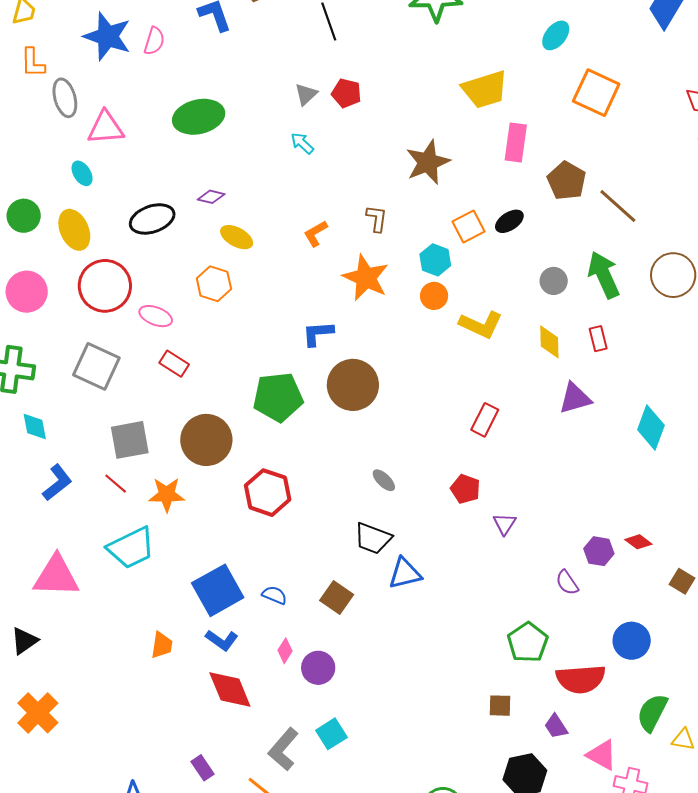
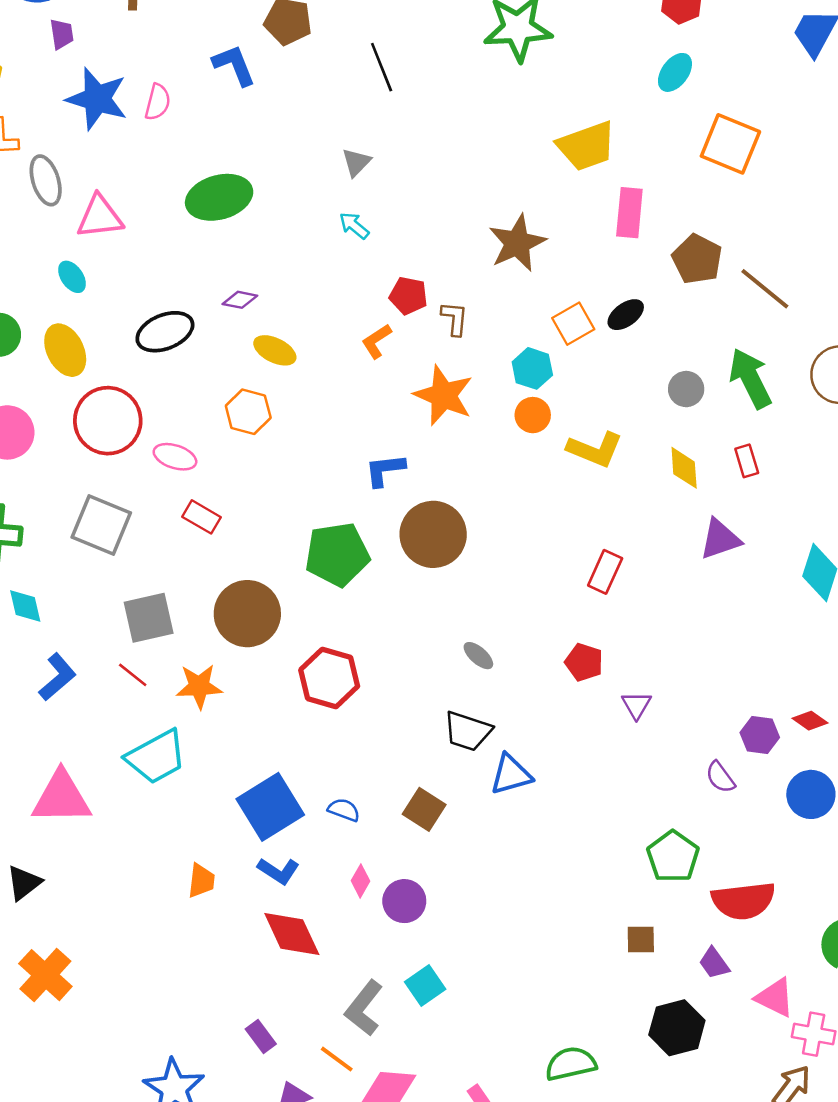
red pentagon: (346, 93) -> (408, 296), moved
blue circle: (632, 641) -> (811, 794), moved

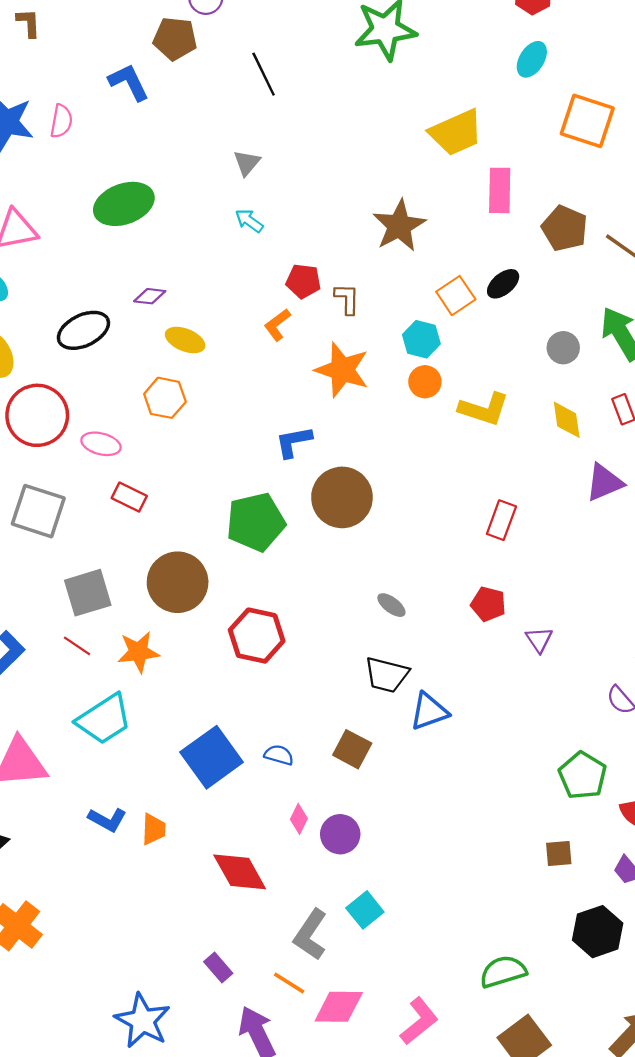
blue L-shape: (278, 871) -> (107, 820), moved

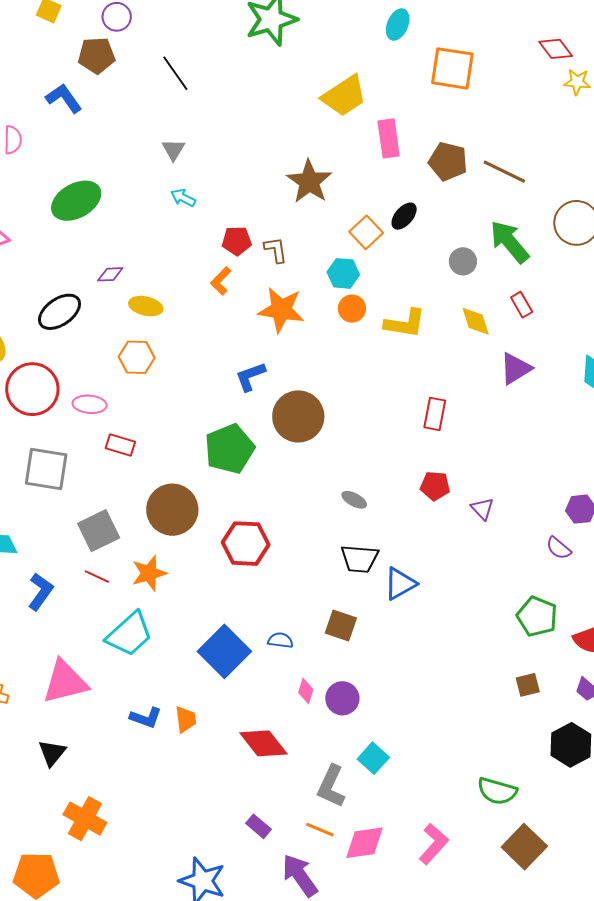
green semicircle: (503, 972) -> (497, 791), turned -138

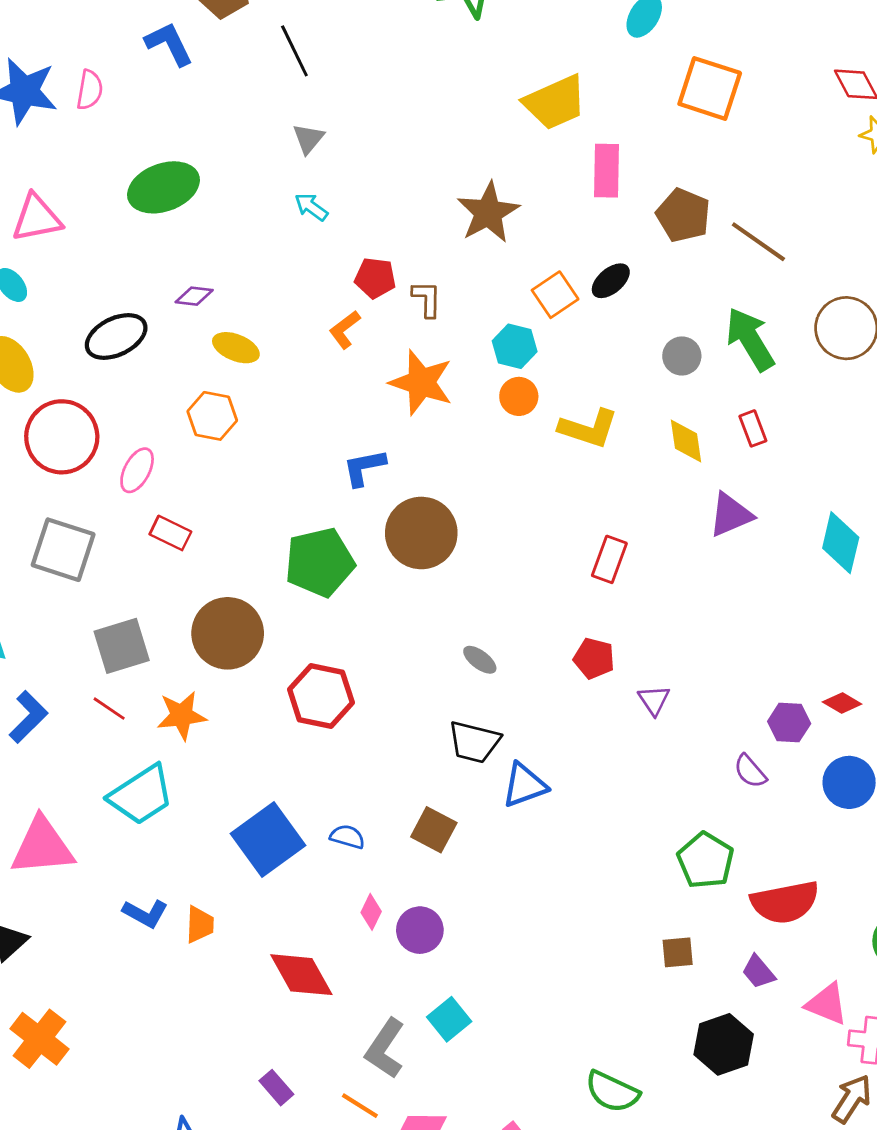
black line: (175, 73) -> (294, 51), moved
pink ellipse: (90, 404) -> (137, 470), turned -76

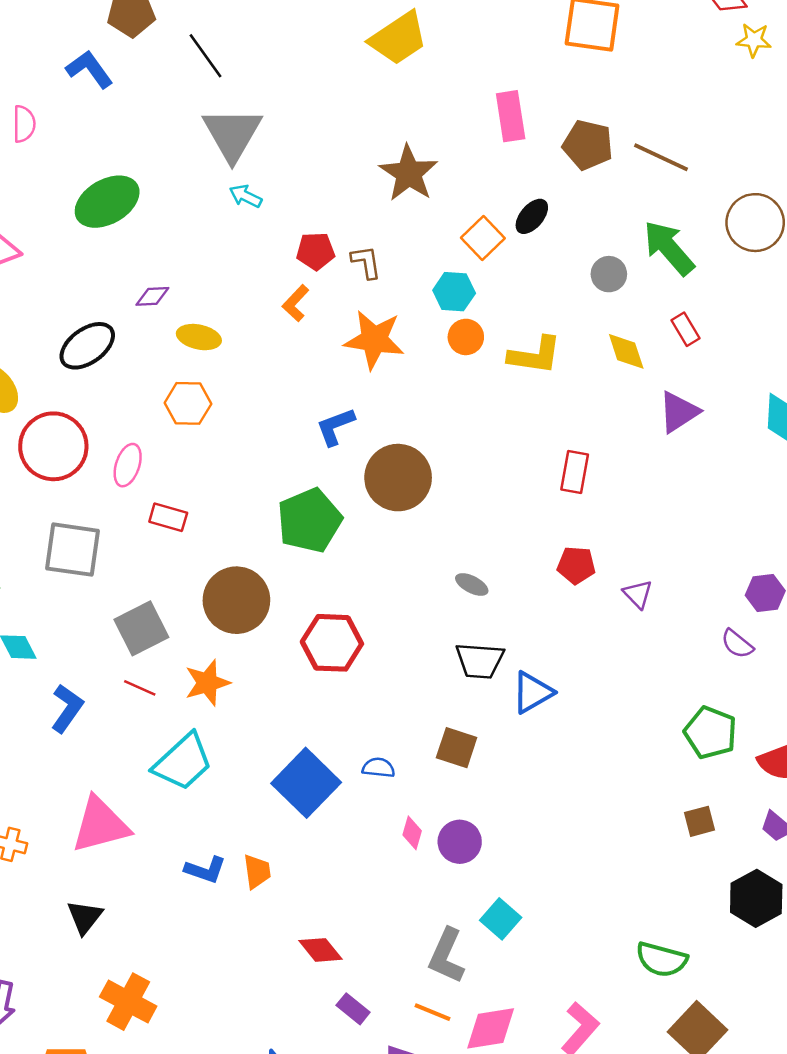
yellow trapezoid: (555, 102) -> (398, 38), moved
gray triangle: (308, 139) -> (232, 134), size x2.0
red diamond: (301, 975) -> (321, 950), moved, size x0.7

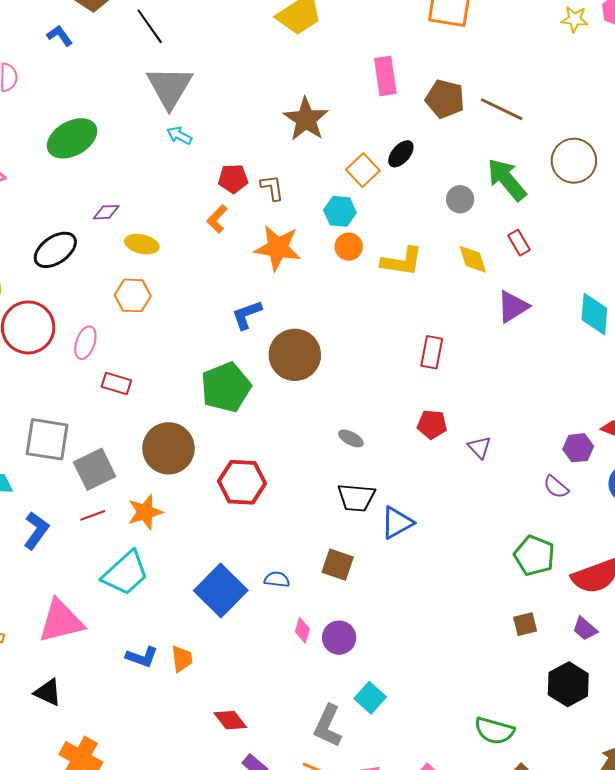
blue L-shape: (89, 69) -> (60, 36), size x0.7
gray square: (73, 550) -> (47, 439), moved
red line: (140, 688) -> (93, 515), turned -45
black triangle: (85, 917) -> (48, 692), turned -44

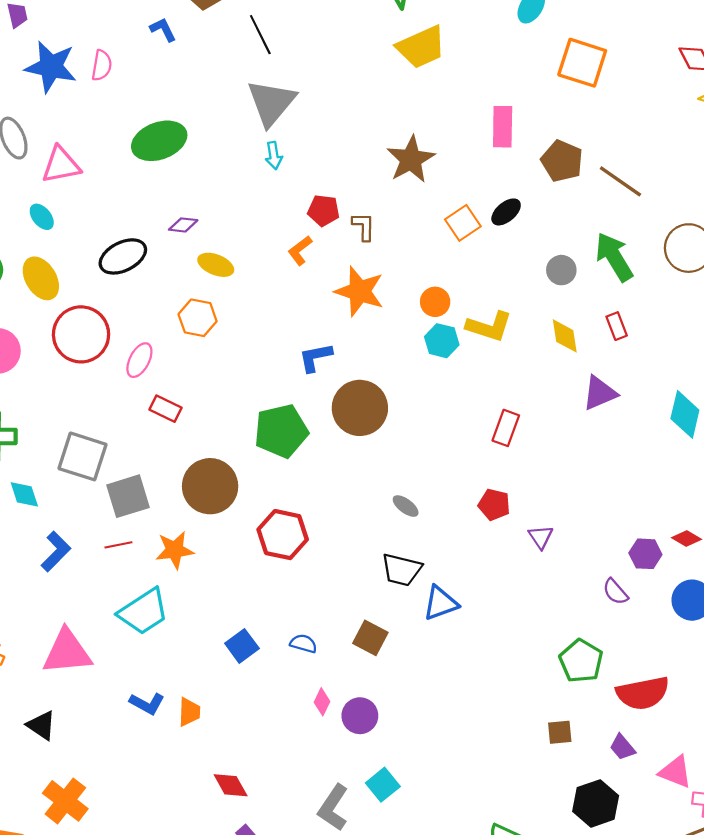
cyan arrow: (179, 135) -> (274, 156), turned -135
cyan hexagon: (340, 211) -> (442, 341), moved
blue square: (221, 590) -> (242, 646), size x0.6

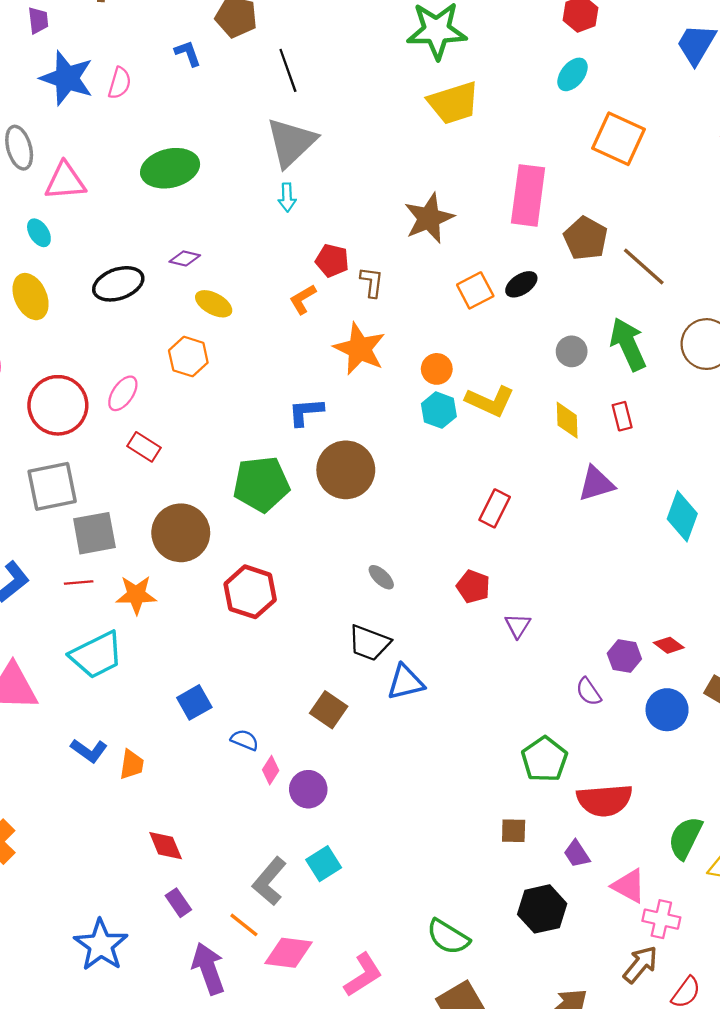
pink rectangle: (503, 127) -> (528, 195), size x1.4
red circle: (81, 334) -> (58, 405), moved
gray square: (83, 456) -> (52, 486), turned -36
blue semicircle: (303, 644) -> (245, 740), moved

